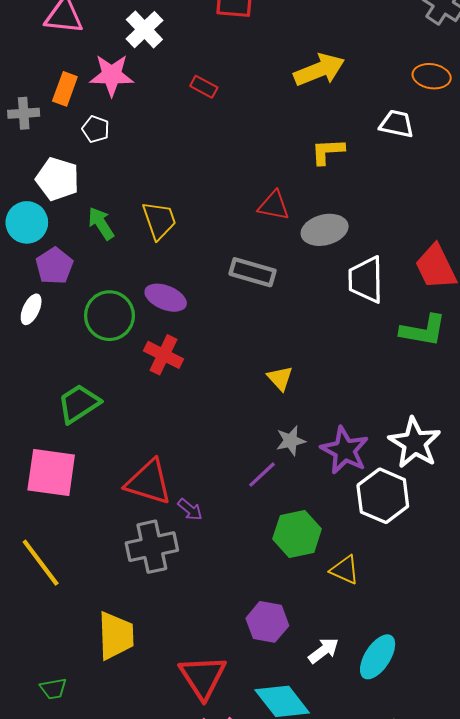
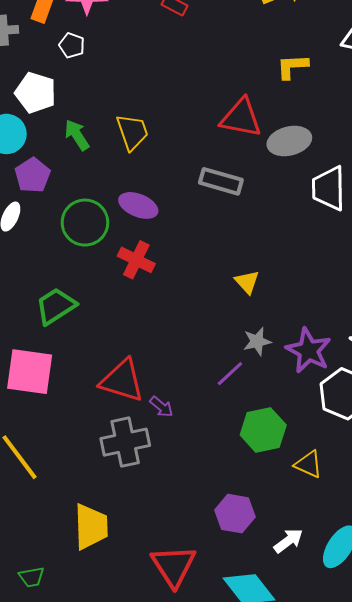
red triangle: (274, 205) -> (241, 118), size x1.4

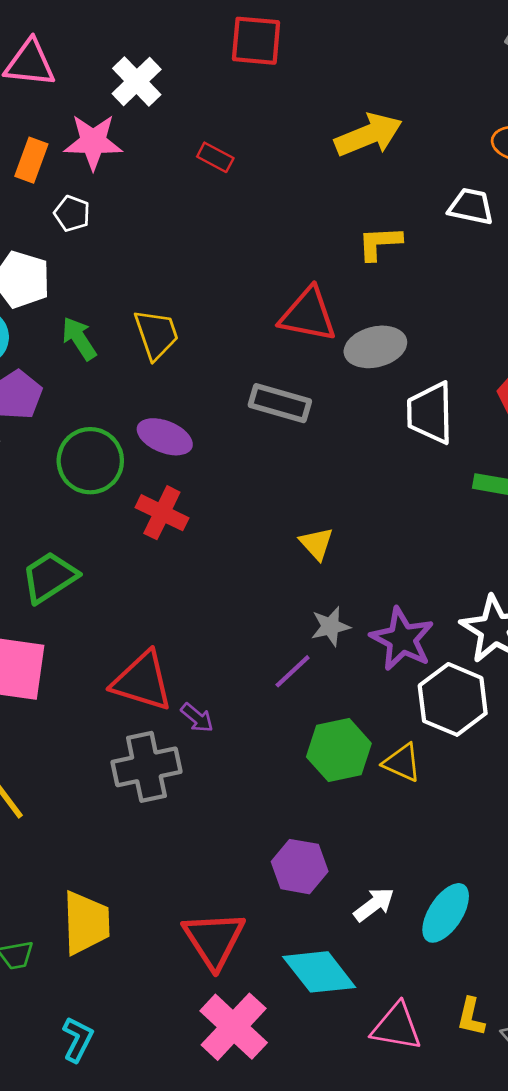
yellow triangle: (308, 464) -> (402, 763), moved
yellow trapezoid: (91, 527) -> (86, 923), moved

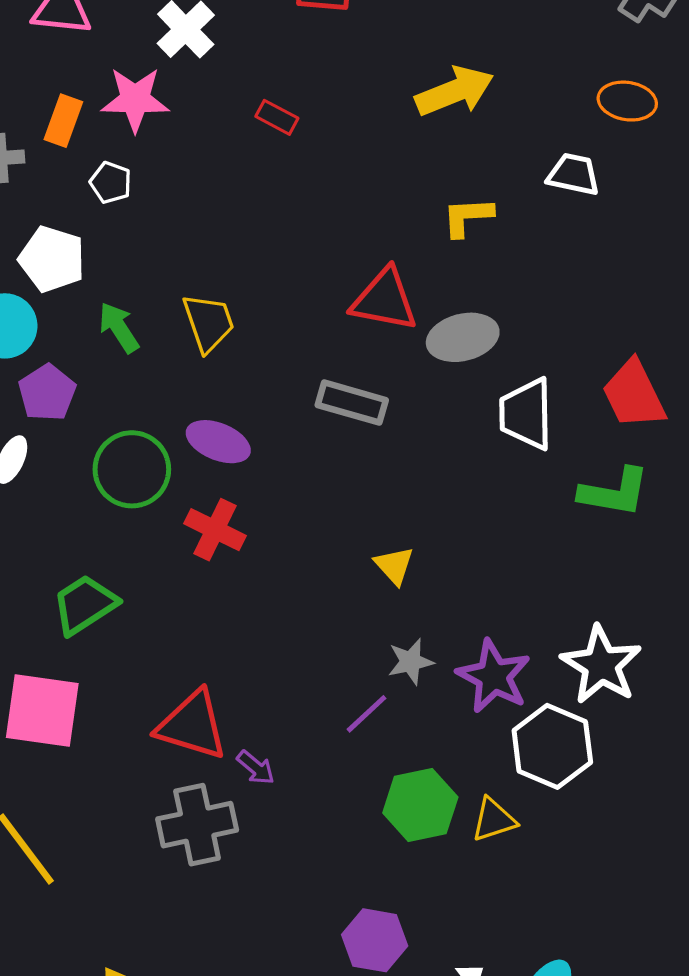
yellow triangle: (402, 763) -> (494, 820), turned -42

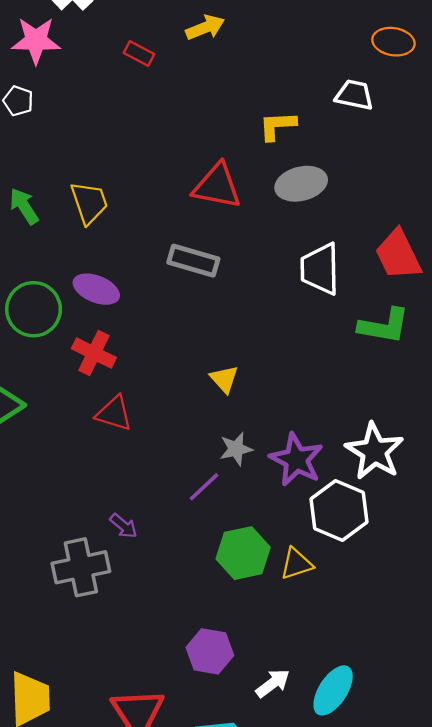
yellow arrow: (455, 91) -> (205, 27), moved, size x0.7
gray ellipse: (463, 337) -> (301, 184), moved
red triangle: (192, 725) -> (114, 413), moved, size x0.7

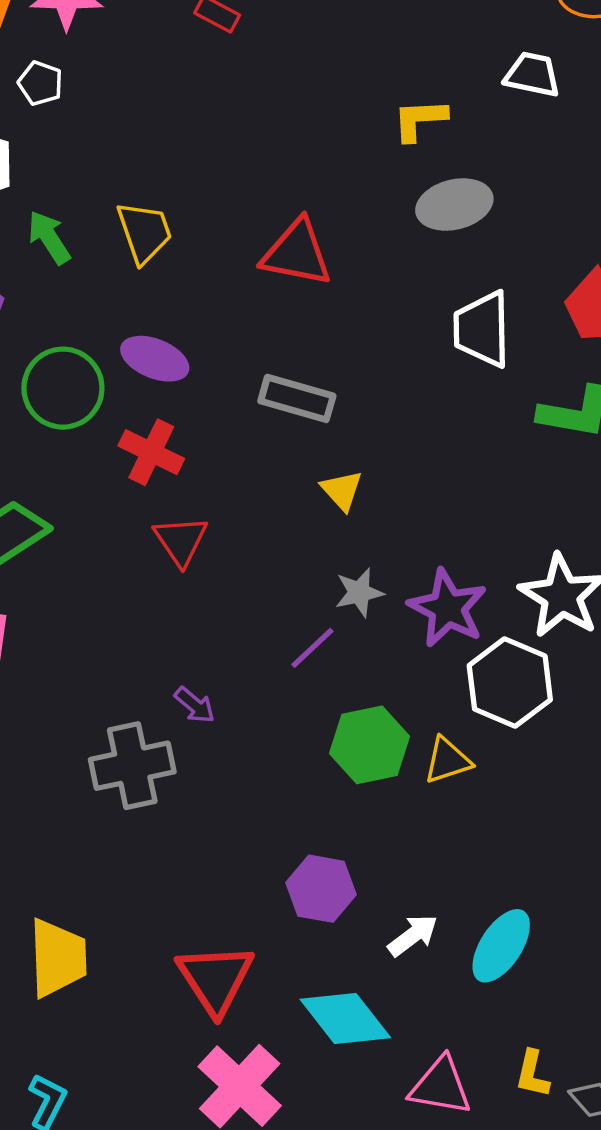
red triangle: (217, 186) -> (297, 253), moved
gray rectangle: (193, 261) -> (297, 398), moved
red triangle: (114, 413) -> (181, 541), turned 39

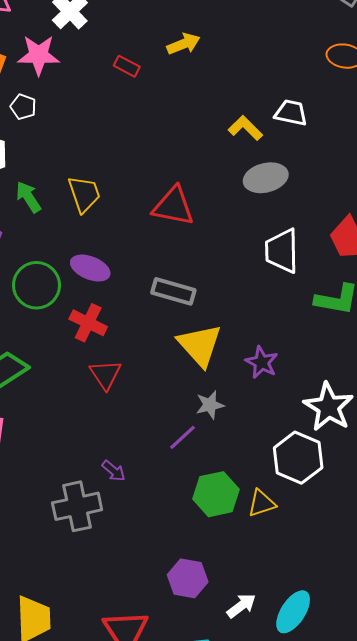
white trapezoid: (532, 75) -> (291, 113), moved
yellow L-shape: (420, 120) -> (245, 128), turned 48
yellow triangle: (342, 490) -> (200, 345), size x1.8
purple star: (447, 608) -> (262, 362), moved, size x0.7

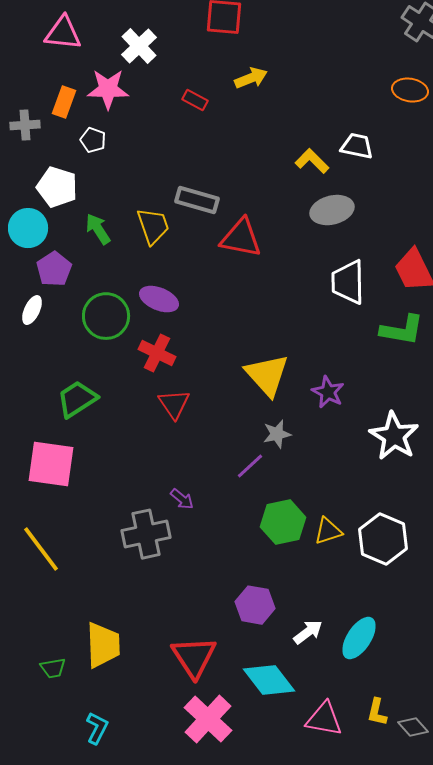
gray rectangle: (173, 291) -> (197, 200), moved
white hexagon: (298, 458) -> (383, 539), moved

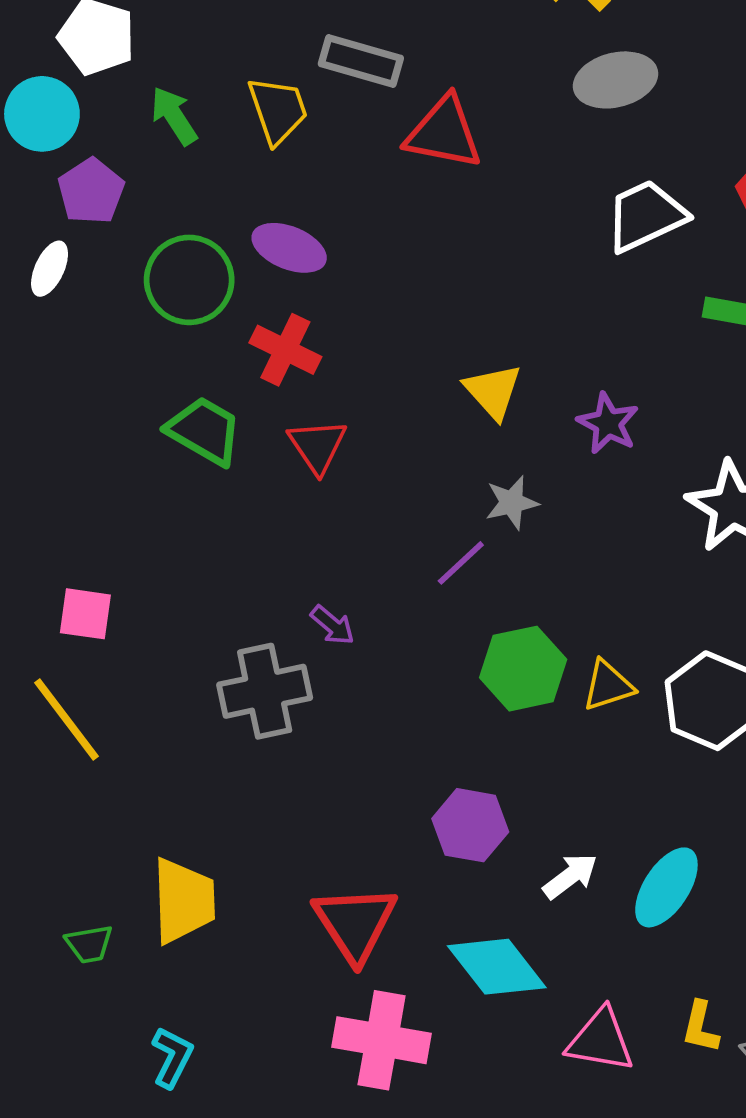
white trapezoid: (348, 282) -> (646, 216), turned 66
yellow triangle: (267, 375) -> (493, 391), size x0.7
green trapezoid: (77, 399) -> (204, 431), moved, turned 63
pink square: (51, 464) -> (85, 614), moved, size x0.6
pink cross: (208, 719) -> (382, 1040), turned -33

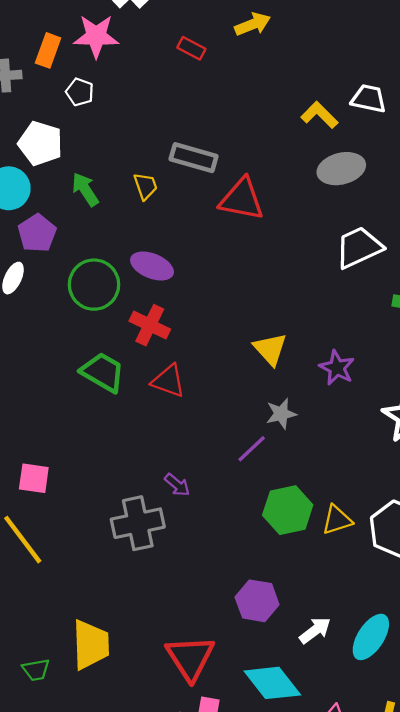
yellow trapezoid: (278, 110) -> (145, 186), size x0.7
red triangle: (317, 446) -> (168, 381), turned -36

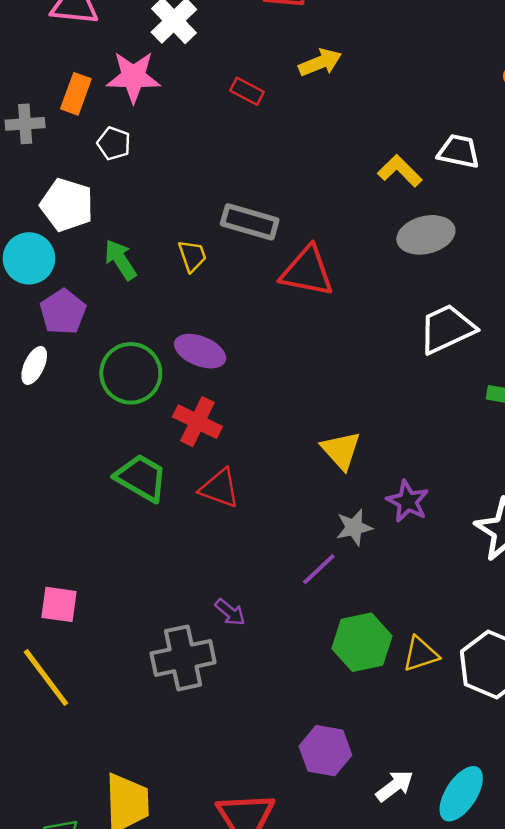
purple star: (337, 368) -> (408, 501), moved

